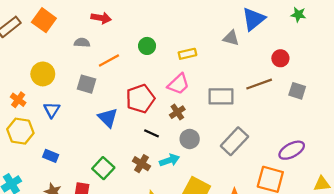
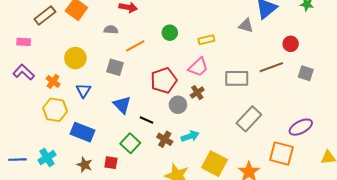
blue triangle: (108, 118) -> (122, 105), moved
black line: (152, 133) -> (146, 120), moved
gray circle: (190, 139) -> (178, 105), moved
blue rectangle: (51, 156) -> (83, 132), size x1.6

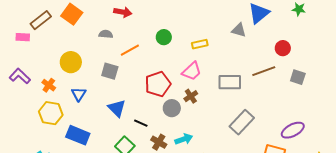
pink rectangle: (24, 42) -> (23, 37), moved

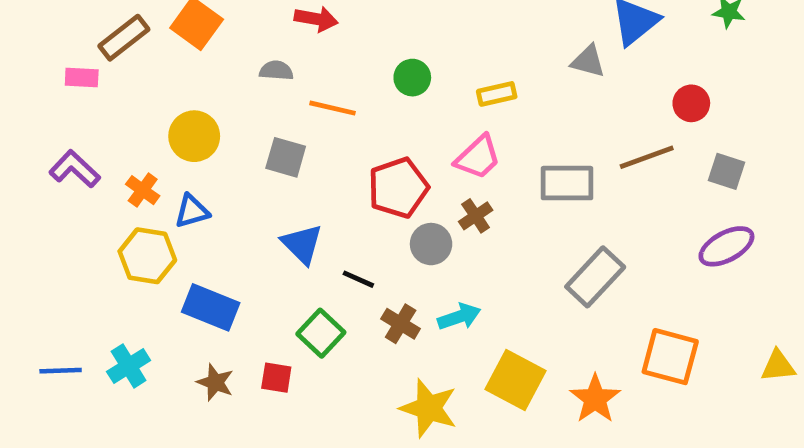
orange line: (130, 50) -> (333, 108), turned 42
blue triangle: (79, 94) -> (192, 211), moved, turned 42
purple ellipse: (293, 130) -> (726, 246), moved

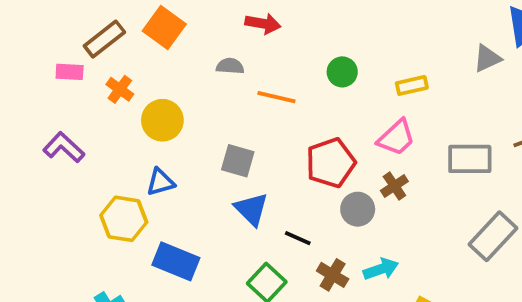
gray triangle: (588, 61) -> (487, 58), turned -40
gray square: (286, 157) -> (238, 161), moved
orange cross: (143, 190) -> (120, 89), moved

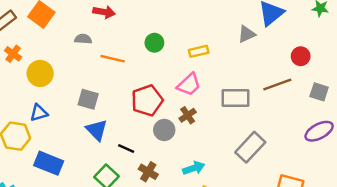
cyan arrow: (381, 269) -> (194, 168), moved

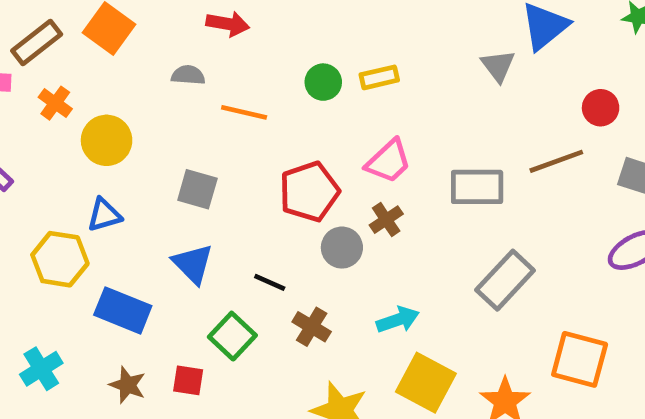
gray triangle: (247, 34) -> (498, 66), turned -42
yellow rectangle: (199, 51) -> (379, 77), moved
blue triangle: (97, 130) -> (193, 264), moved

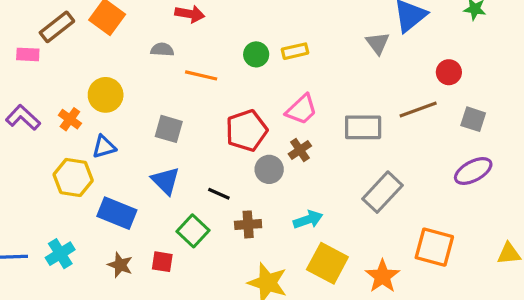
orange cross: (55, 103) -> (70, 119), moved
brown cross: (312, 327) -> (248, 224), turned -35

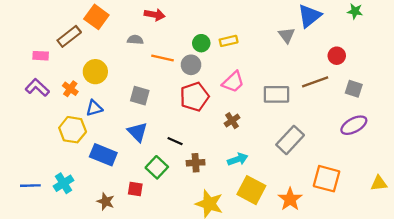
brown rectangle: (57, 27) -> (69, 36), moved
pink rectangle: (28, 54) -> (41, 56), moved
brown cross: (300, 150) -> (232, 121), moved
gray circle: (269, 169) -> (191, 65), moved
brown star: (120, 265) -> (106, 201), moved

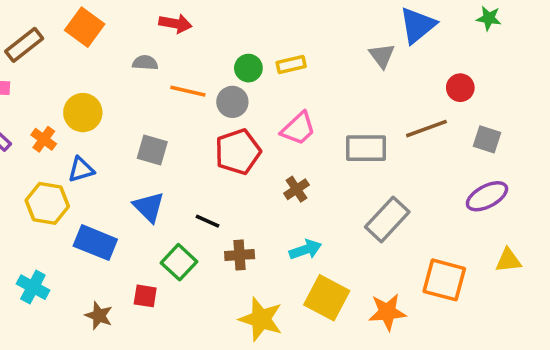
brown rectangle: (69, 36) -> (24, 45), moved
cyan cross: (63, 183) -> (33, 287), turned -30
yellow triangle: (379, 183) -> (508, 260), moved
orange star: (290, 199) -> (387, 312), turned 30

